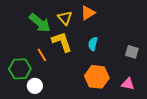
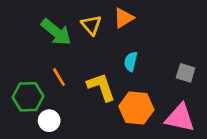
yellow L-shape: (62, 42) -> (101, 87), moved
pink triangle: (128, 84) -> (180, 118), size x1.6

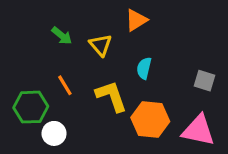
yellow triangle: (91, 25) -> (101, 45), moved
green arrow: (56, 32) -> (62, 36), size x0.6

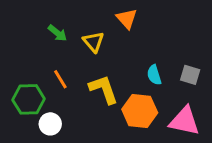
orange triangle: (136, 20) -> (127, 19), turned -40
cyan semicircle: (144, 68) -> (154, 75), moved, turned -30

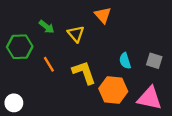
green hexagon: (29, 99) -> (20, 47), moved
white circle: (50, 124) -> (14, 103), moved

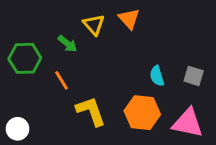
green arrow: (47, 27) -> (67, 44), moved
yellow triangle: (76, 34) -> (94, 25), moved
yellow L-shape: (84, 72) -> (91, 111), moved

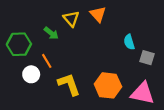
cyan semicircle: (157, 76) -> (129, 42), moved
white circle: (18, 129) -> (31, 74), moved

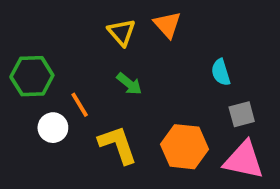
green arrow: (51, 33) -> (129, 84), moved
gray square: (147, 58) -> (242, 114), moved, turned -32

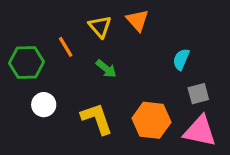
cyan semicircle: (221, 72) -> (181, 59), turned 40
orange line: (80, 105) -> (66, 47), moved

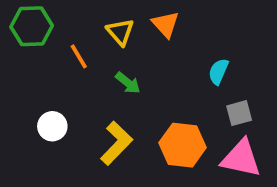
green hexagon: (27, 62) -> (32, 26), moved
yellow L-shape: (97, 119) -> (116, 143), turned 63

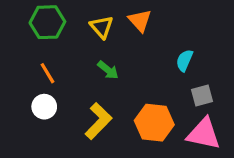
green hexagon: (32, 26) -> (47, 22), moved
orange line: (79, 56) -> (47, 73), moved

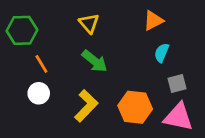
orange triangle: (140, 21) -> (153, 21), moved, turned 45
green hexagon: (47, 22) -> (22, 30), moved
green arrow: (108, 70) -> (95, 61), size x1.4

